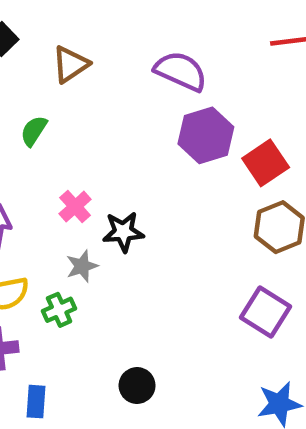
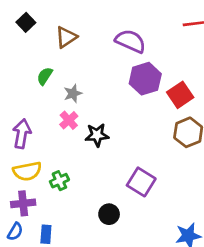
gray star: (82, 266) -> (73, 93), moved
purple square: (266, 312) -> (141, 182), moved
black circle: (137, 386) -> (109, 214), moved

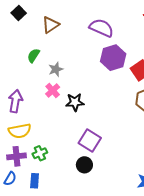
green cross: (59, 181) -> (40, 153), moved
purple square: (141, 182) -> (90, 140), moved

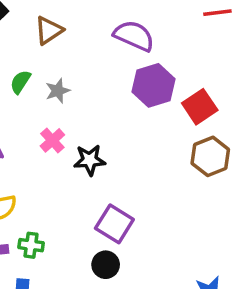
gray star: (56, 69) -> (58, 91), moved
green cross: (40, 153) -> (31, 245), turned 32

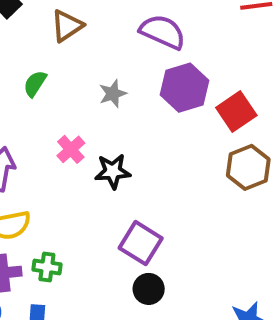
gray star: (58, 91) -> (113, 94), moved
black circle: (106, 265) -> (149, 289), moved

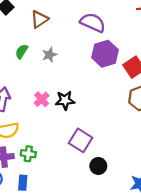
gray star: (113, 94) -> (49, 55), moved
pink cross: (71, 149) -> (42, 99), moved
black circle: (149, 289) -> (98, 166), moved

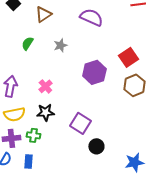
purple hexagon: (105, 54) -> (94, 72), moved
gray star: (49, 55) -> (60, 45), moved
black star: (65, 100) -> (45, 112), moved

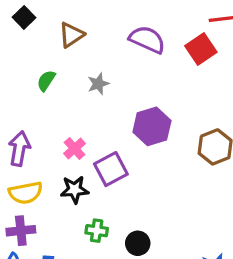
red square: (128, 57) -> (201, 49), moved
purple square: (80, 123) -> (111, 169), moved, turned 30
green cross: (33, 135) -> (97, 231), moved
black circle: (96, 146) -> (138, 243), moved

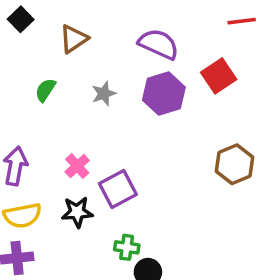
red square: (201, 49) -> (219, 76), moved
purple hexagon: (152, 126) -> (164, 94), moved
green cross: (97, 231) -> (127, 247), moved

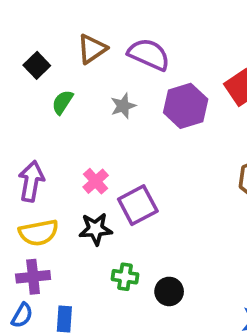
black square: (21, 19) -> (37, 65), moved
purple semicircle: (159, 44) -> (149, 54), moved
green cross: (127, 247) -> (125, 277), moved

